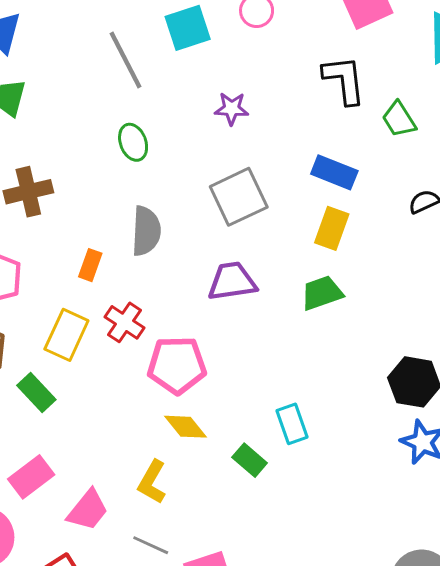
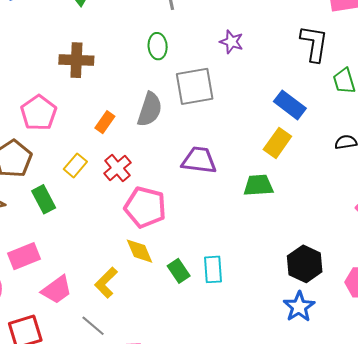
gray square: (239, 197) -> (195, 86), moved
yellow rectangle: (66, 335) -> (75, 165), size x0.7
green rectangle: (250, 460) -> (179, 271), moved

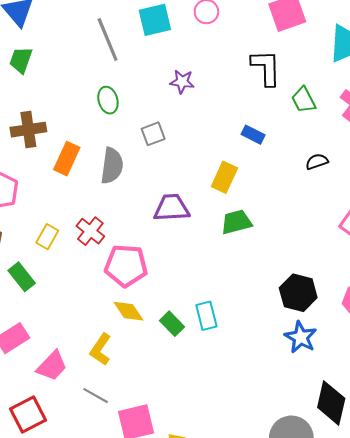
gray square: (195, 86) -> (153, 134), size x0.6
blue rectangle: (290, 105) -> (253, 135), size x0.7
orange rectangle: (105, 122) -> (67, 159), moved, size x1.4
yellow rectangle: (277, 143) -> (224, 177), moved

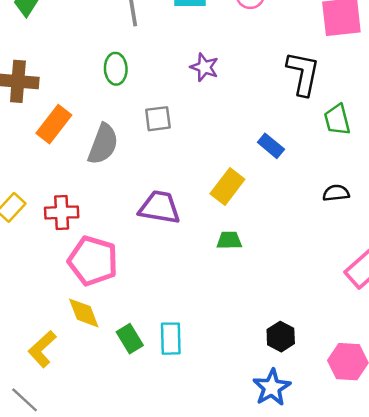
green trapezoid: (236, 222) -> (229, 240), size x0.7
red cross: (90, 231) -> (62, 212), turned 36
black hexagon: (298, 293) -> (281, 337), size x0.7

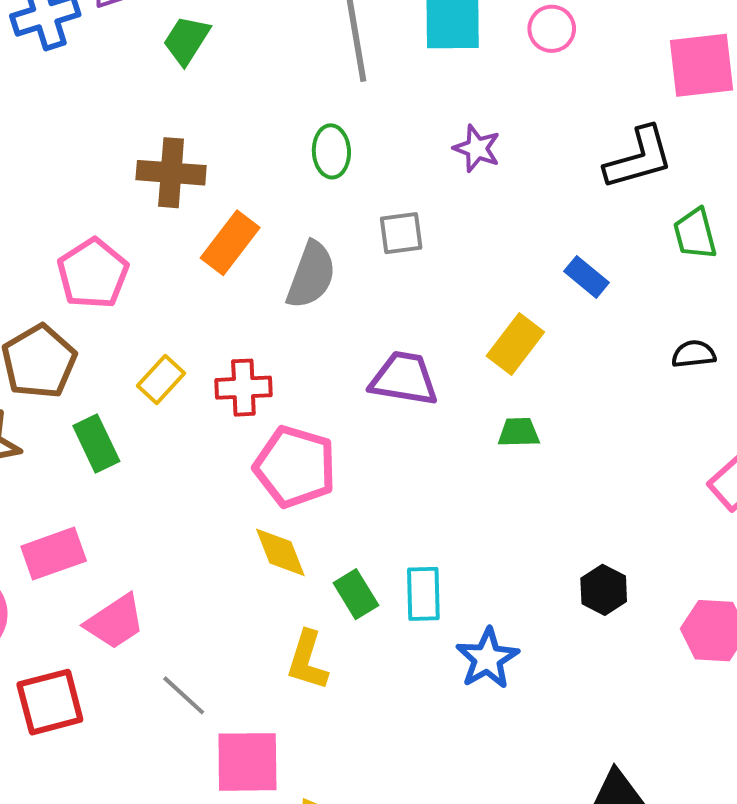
black L-shape: (303, 73) -> (639, 158), turned 63
yellow L-shape: (42, 349) -> (307, 660), moved, turned -30
blue star: (272, 387) -> (487, 658), moved

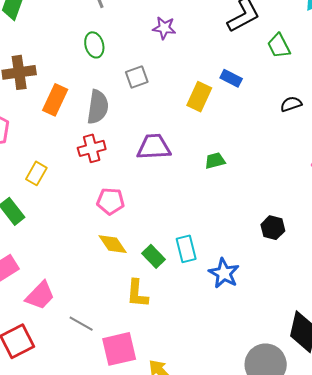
yellow rectangle: (515, 344) -> (199, 97), moved
red cross: (243, 388) -> (92, 148), moved
pink pentagon: (295, 467) -> (111, 201), size x0.7

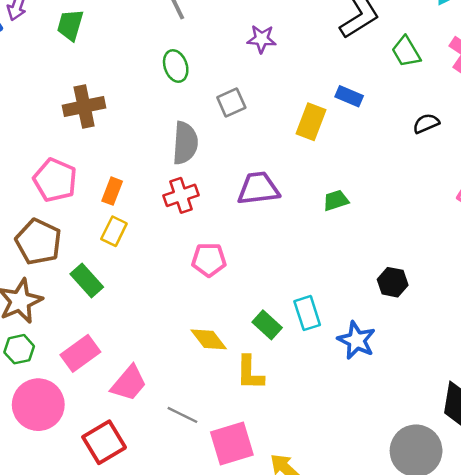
orange rectangle: (55, 100) -> (112, 191), moved, size x0.7
black hexagon: (273, 228) -> (393, 282), moved
yellow diamond: (113, 244) -> (209, 339), moved

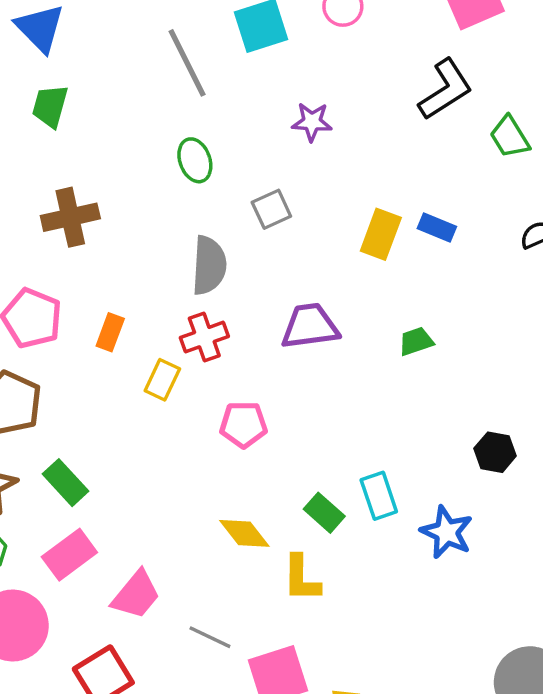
blue rectangle: (349, 96) -> (437, 227), moved
yellow rectangle: (114, 231) -> (162, 380), moved
green rectangle: (87, 280) -> (65, 483), moved

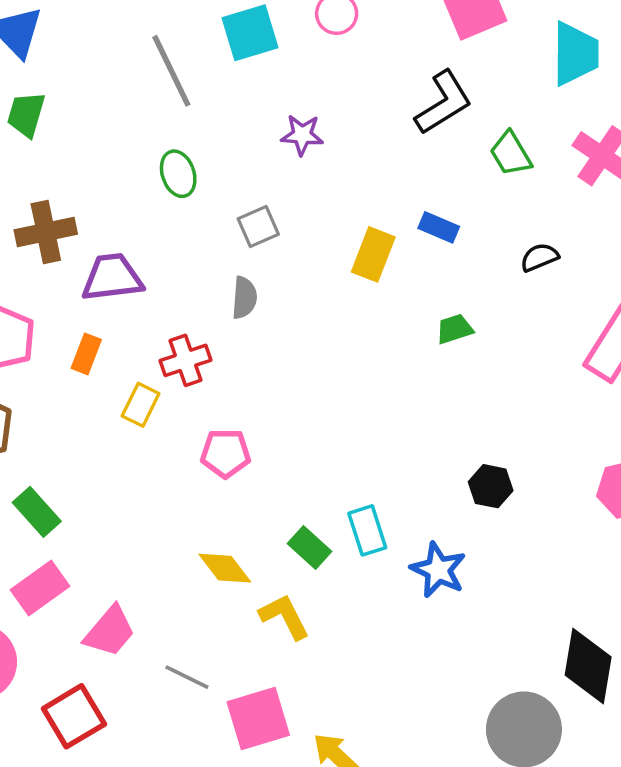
blue rectangle: (437, 227) -> (439, 227), moved
gray semicircle: (209, 265) -> (244, 298), moved, size x0.7
purple trapezoid: (310, 326) -> (112, 277), moved
green trapezoid: (416, 341) -> (454, 329), moved
yellow L-shape: (301, 578) -> (284, 616), turned 152

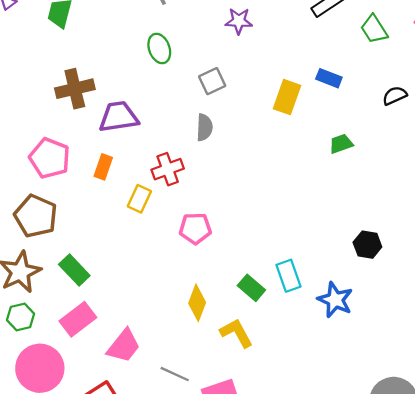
yellow diamond: (225, 568) -> (197, 303), turned 60

